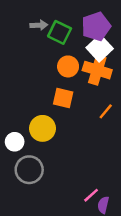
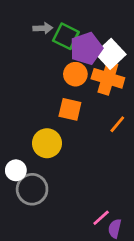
purple pentagon: (96, 26) -> (86, 48), moved
white circle: (15, 142) -> (16, 170), moved

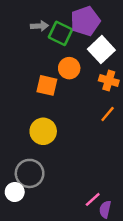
purple pentagon: (86, 48) -> (85, 21), moved
orange cross: (108, 78) -> (109, 81), moved, size x0.7
orange square: (70, 109) -> (47, 85), moved
white circle: (16, 170) -> (15, 192), moved

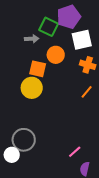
gray arrow: (39, 26) -> (32, 39), moved
white square: (101, 50) -> (82, 40), turned 30
yellow circle: (43, 131) -> (32, 88), moved
pink line: (93, 199) -> (75, 152), moved

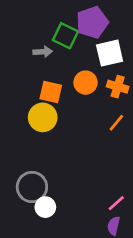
orange circle: (56, 55) -> (86, 83), moved
pink line: (75, 152) -> (116, 203), moved
white circle: (12, 155) -> (45, 207), moved

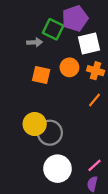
yellow circle: (43, 117) -> (35, 124), moved
gray circle: (32, 187) -> (50, 133), moved
white circle: (45, 207) -> (57, 169), moved, size x1.6

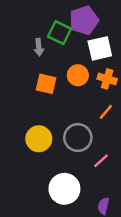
gray arrow: (35, 42) -> (39, 47), turned 88
gray circle: (50, 133) -> (78, 138), moved
pink line: (94, 165) -> (101, 161), moved

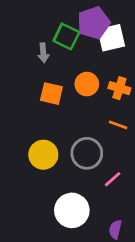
white square: (100, 48) -> (111, 38), moved
orange line: (106, 112) -> (118, 125), turned 70

